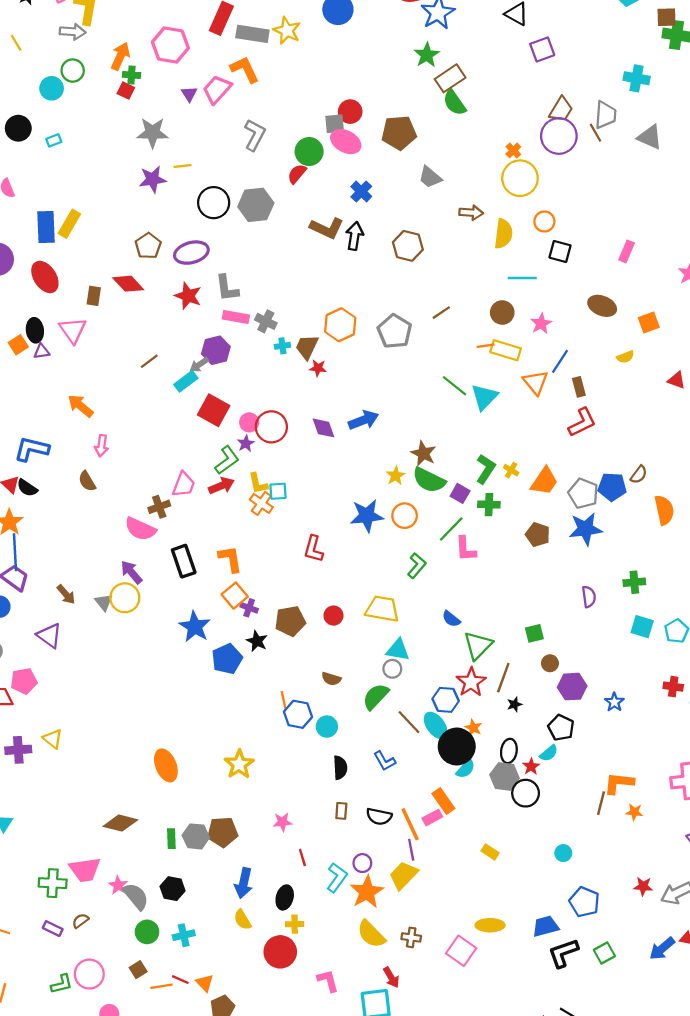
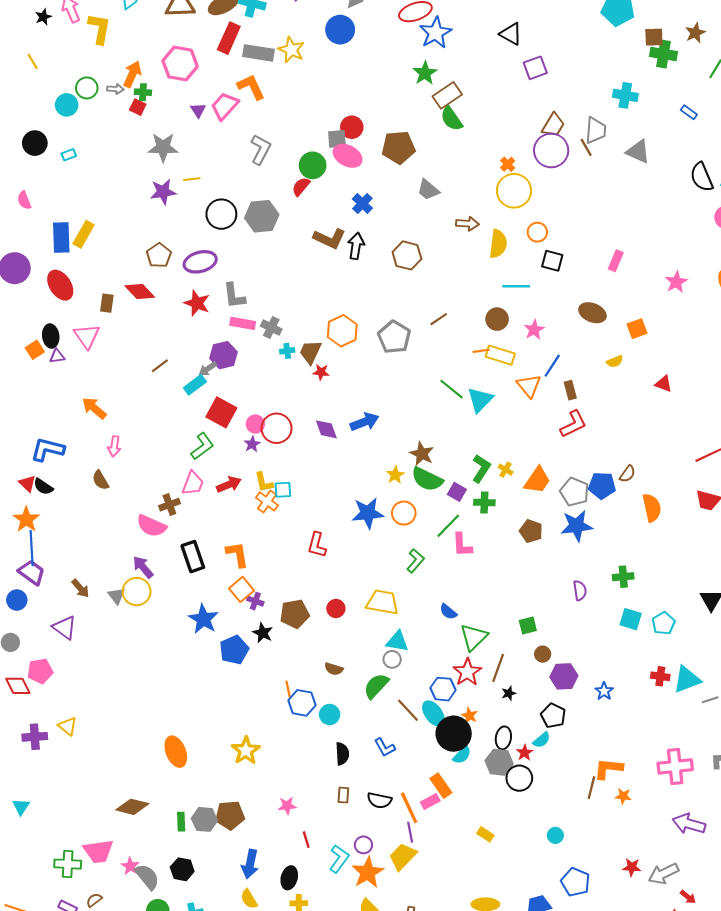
gray arrow: (73, 32) -> (115, 89), moved, size x0.7
green L-shape: (227, 460) -> (202, 446), moved

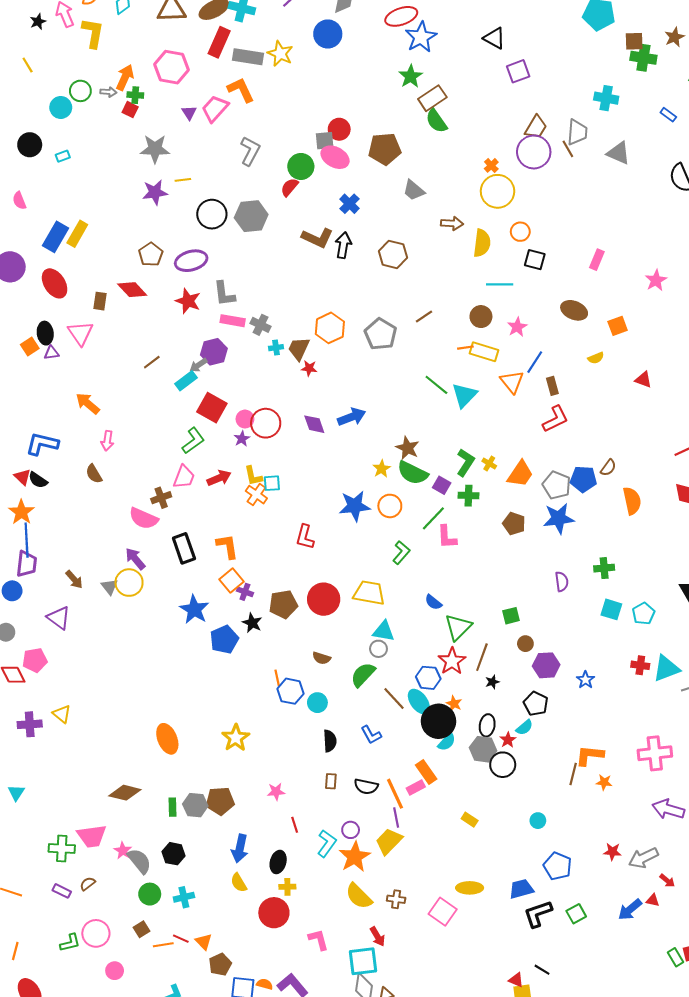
blue rectangle: (61, 237) -> (56, 237), turned 32
purple trapezoid: (32, 572) -> (27, 564), turned 60
red circle: (336, 608) -> (324, 599), size x1.8

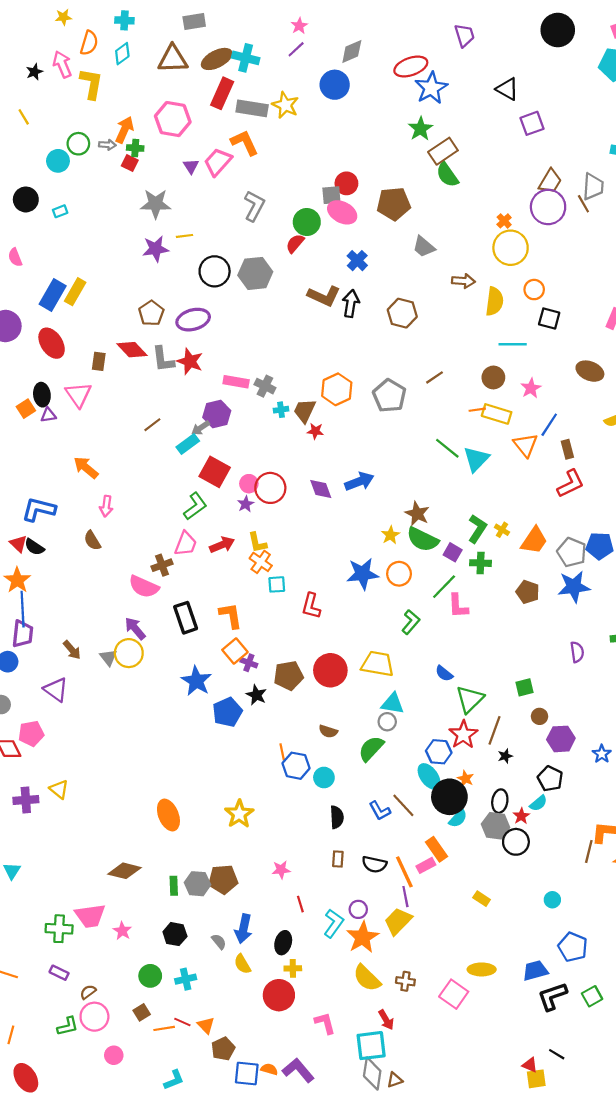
gray L-shape: (224, 294) -> (163, 359), moved
cyan square: (272, 483) -> (277, 584), moved
brown line: (394, 698) -> (403, 805), moved
gray semicircle: (139, 861) -> (219, 942), moved, size x0.6
brown semicircle: (88, 884) -> (88, 992), moved

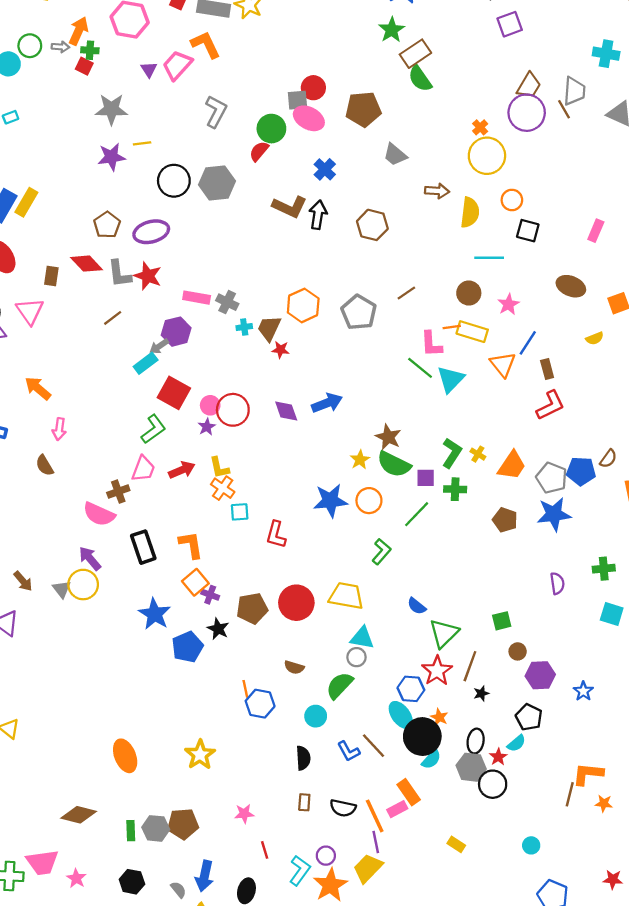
brown line: (152, 425) -> (113, 318), moved
purple square: (453, 552) -> (426, 478), turned -30
pink L-shape: (458, 606) -> (431, 344), moved
cyan circle: (324, 777) -> (316, 716), moved

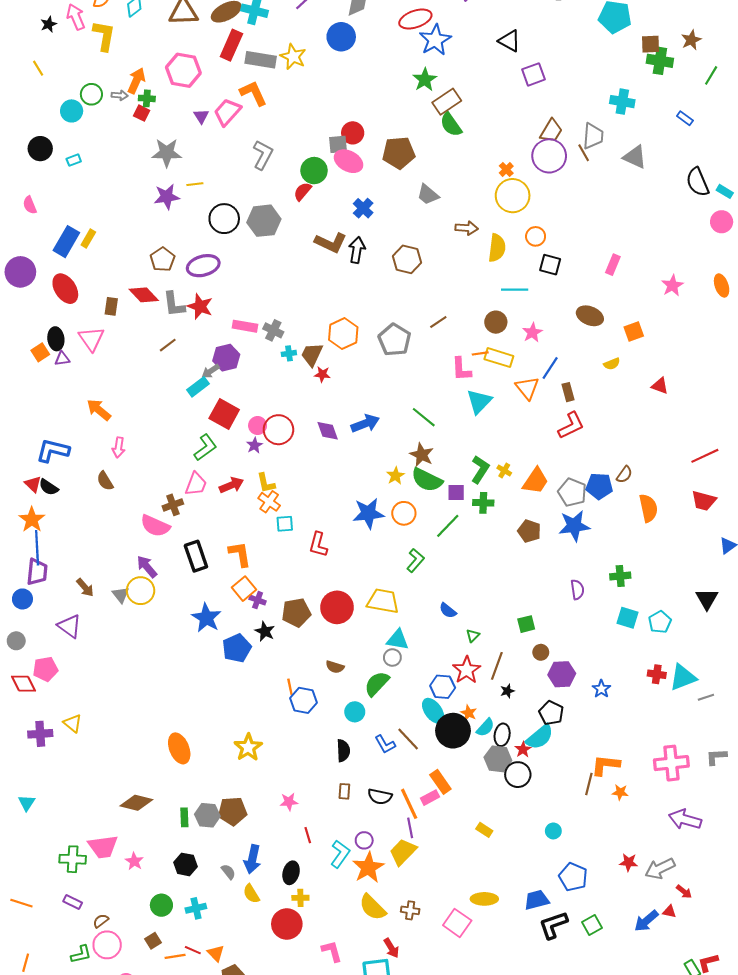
yellow rectangle: (26, 202) -> (88, 238), size x0.7
green line: (420, 368) -> (424, 417), moved
green triangle: (444, 633) -> (473, 636), size x0.5
cyan semicircle: (516, 743) -> (540, 737), size x1.6
cyan semicircle: (431, 759) -> (485, 728), moved

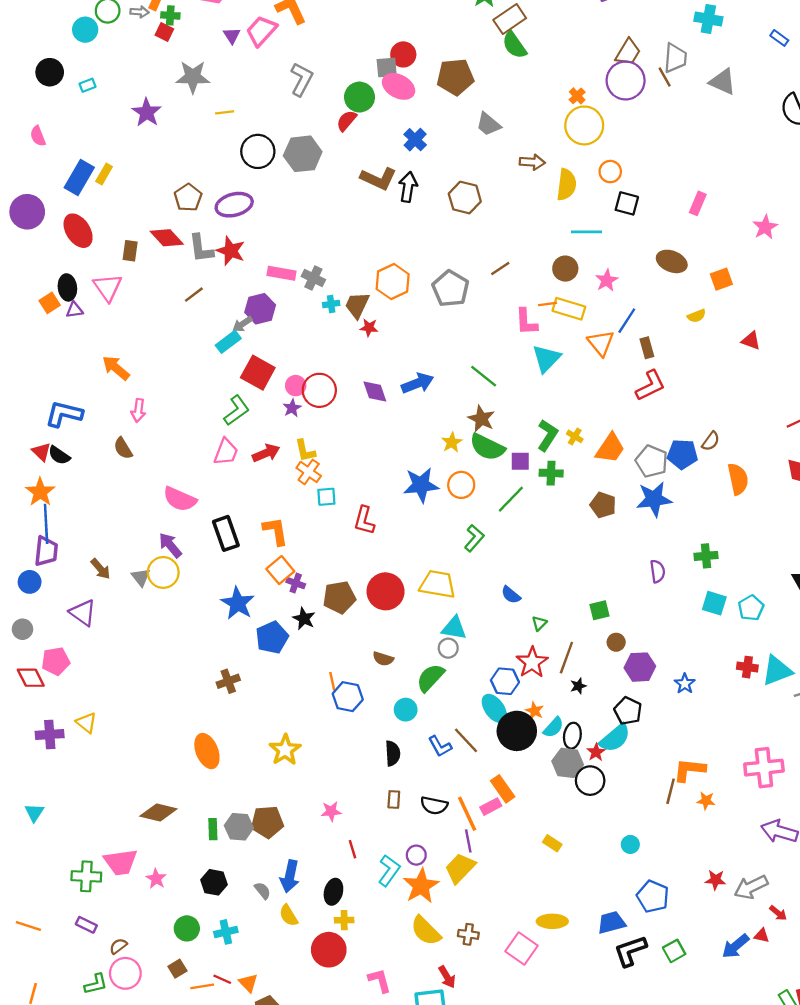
purple star: (167, 197) -> (147, 112), moved, turned -30
brown cross: (173, 505) -> (228, 681), moved

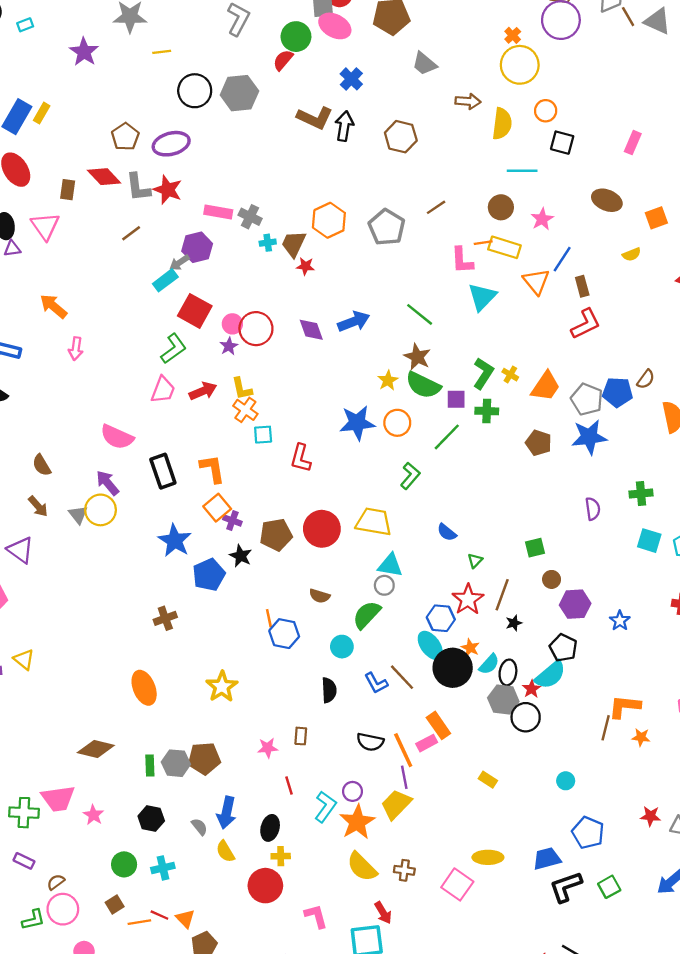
brown line: (665, 77) -> (628, 17), moved
brown semicircle: (123, 448) -> (42, 465), moved
brown rectangle: (394, 800) -> (301, 736), moved

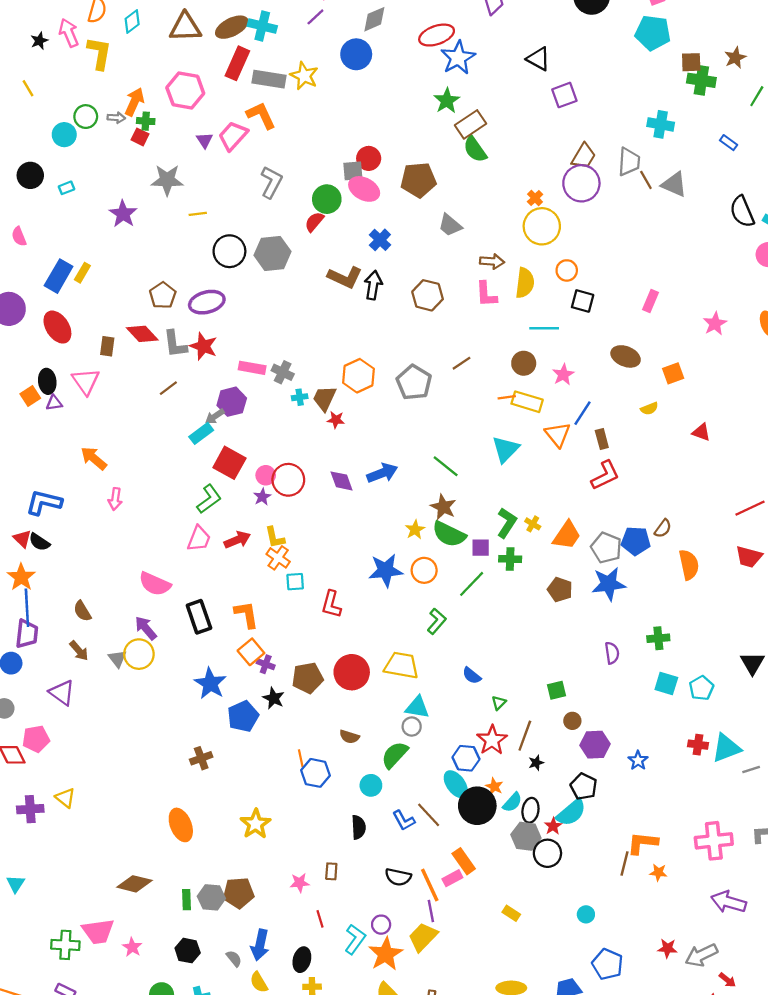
pink L-shape: (462, 260) -> (486, 294), moved

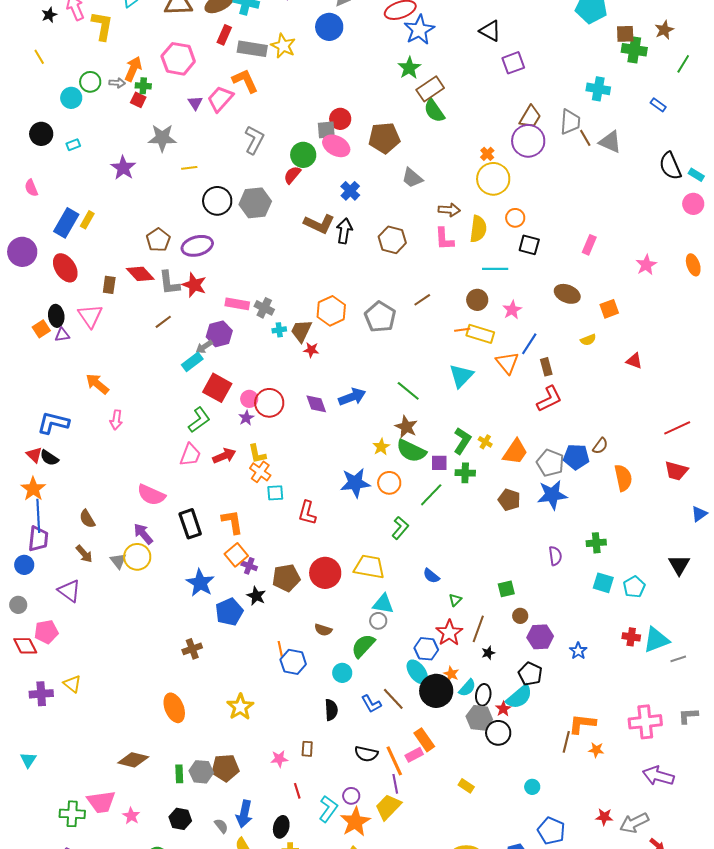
red rectangle: (237, 63) -> (224, 35), size x0.7

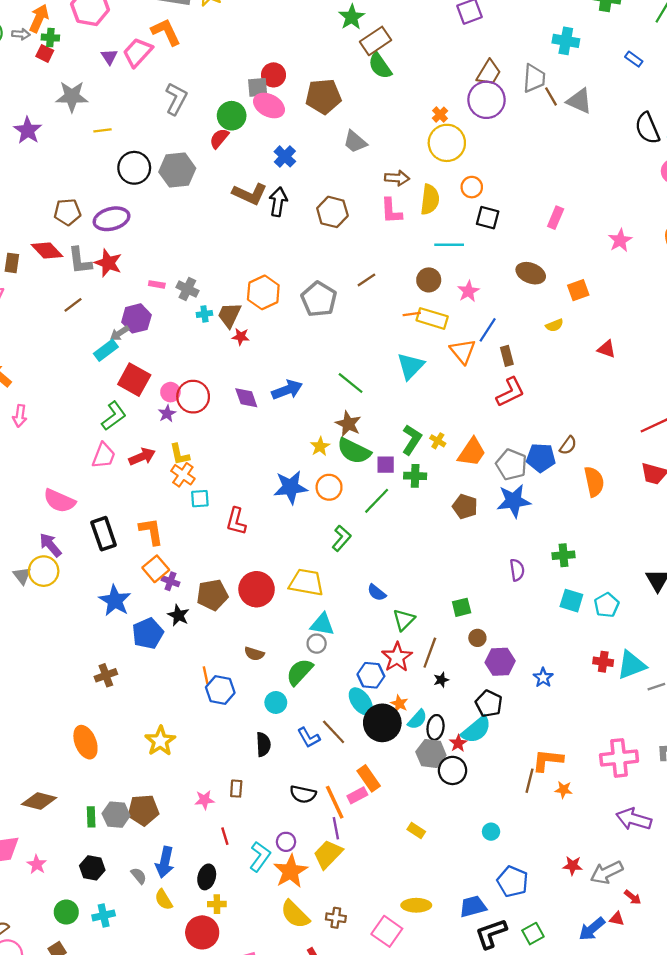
brown pentagon: (158, 240) -> (67, 212), turned 30
pink rectangle: (237, 304) -> (157, 284), size x0.6
green triangle: (455, 600) -> (404, 620), size x1.5

